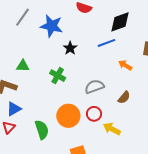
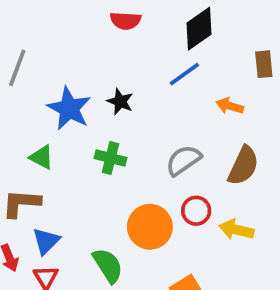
blue star: (52, 26) -> (69, 109), moved, turned 30
green triangle: (23, 66) -> (42, 157), turned 40
brown semicircle: (124, 97) -> (243, 166), size x1.5

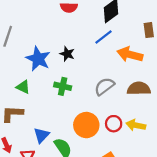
orange arrow: (230, 106) -> (130, 54), size x1.6
brown semicircle: (243, 166) -> (139, 89), turned -115
red circle: (196, 211) -> (114, 124), moved
blue triangle: (46, 241) -> (41, 135), moved

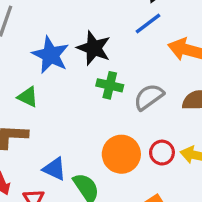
black star: (67, 54) -> (94, 48), size x1.5
green cross: (63, 86) -> (110, 85), moved
blue triangle: (41, 135) -> (54, 169), turned -49

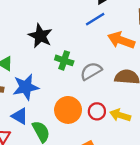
black star: (94, 48) -> (40, 36), moved
blue star: (50, 55) -> (26, 87), moved, turned 30

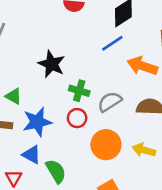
orange circle: (68, 110) -> (106, 145), moved
red circle: (97, 111) -> (77, 118), moved

